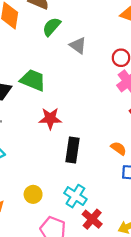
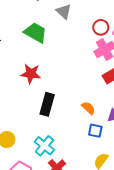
green trapezoid: (33, 80) -> (35, 33), moved

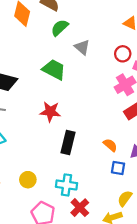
red circle: (101, 27) -> (123, 54), moved
cyan cross: (44, 146) -> (66, 185), turned -30

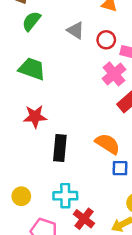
gray triangle: (82, 47) -> (76, 30), moved
orange semicircle: (110, 145) -> (108, 144), size x1.5

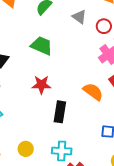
orange semicircle: (108, 144) -> (93, 92), moved

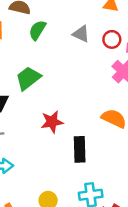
green trapezoid: (42, 46) -> (28, 78), moved, turned -50

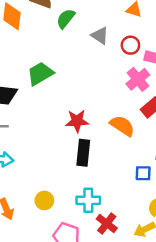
green semicircle: (37, 30) -> (66, 19), moved
red star: (52, 122) -> (77, 121), moved

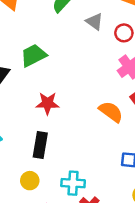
red star: (77, 121) -> (47, 103), moved
black rectangle: (83, 153) -> (40, 145), moved

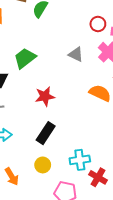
gray triangle: (94, 22) -> (76, 54), moved
black rectangle: (40, 145) -> (46, 133), turned 35

